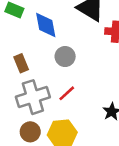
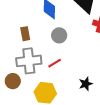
brown circle: (30, 132) -> (13, 81), moved

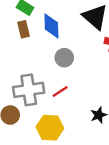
brown rectangle: (25, 34) -> (23, 29), moved

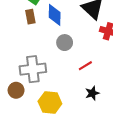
red line: (60, 91) -> (85, 66), moved

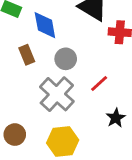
brown rectangle: (30, 17) -> (27, 55), moved
gray cross: (33, 69) -> (57, 94), moved, turned -30

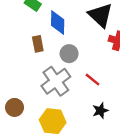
red line: (99, 84) -> (92, 80), turned 70

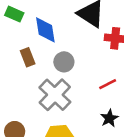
red line: (92, 80) -> (108, 84), moved, turned -56

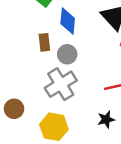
gray circle: (64, 62) -> (67, 54), moved

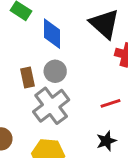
brown rectangle: (44, 42) -> (27, 78), moved

